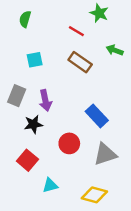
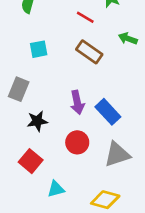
purple arrow: (45, 100) -> (77, 102), moved

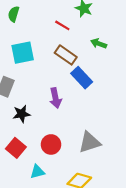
cyan square: (39, 49) -> (23, 53), size x1.5
blue rectangle: (108, 112) -> (82, 78), moved
red circle: (77, 142) -> (51, 144), moved

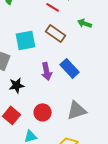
cyan square: (23, 53) -> (26, 40), moved
blue rectangle: (82, 78) -> (70, 68), moved

